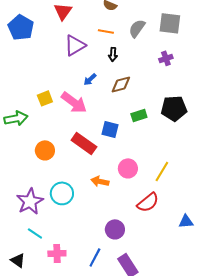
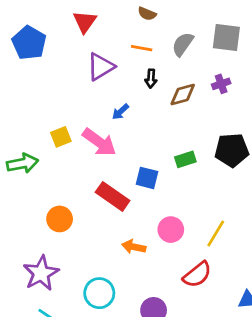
brown diamond: (121, 84) -> (183, 94), moved
orange circle: (45, 150) -> (60, 219), moved
cyan circle: (62, 193) -> (99, 293), moved

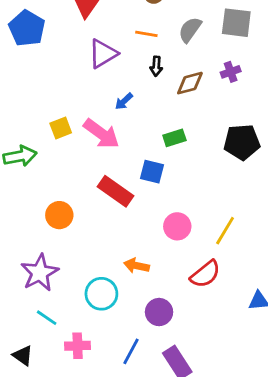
green rectangle: (185, 159) -> (174, 138), moved
orange arrow: (134, 247) -> (137, 266), moved

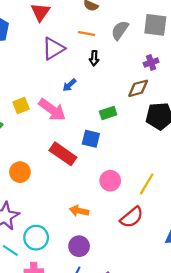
brown diamond: (190, 83) -> (138, 88), moved
cyan circle: (101, 294) -> (36, 238), moved
purple circle: (159, 312) -> (79, 246), moved

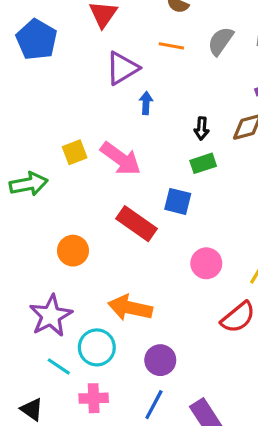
black arrow: (94, 58) -> (202, 128), moved
blue arrow: (69, 85) -> (146, 103), moved, turned 136
orange arrow: (79, 211) -> (130, 308), moved, size x1.5

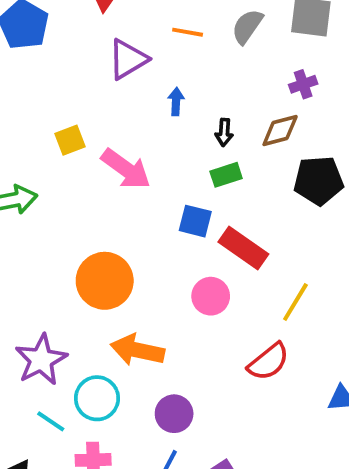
blue arrow: (146, 103) -> (176, 102), moved
yellow square: (75, 152) -> (70, 140), moved
red rectangle: (136, 224) -> (243, 248), moved
orange circle: (73, 251) -> (105, 281), moved, size x1.5
pink circle: (206, 263) -> (211, 296), moved

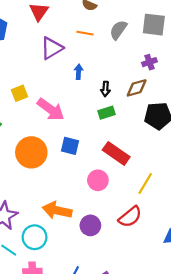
blue square: (195, 221) -> (70, 146), moved
orange circle: (105, 281) -> (31, 152), moved
purple circle: (174, 414) -> (90, 225), moved

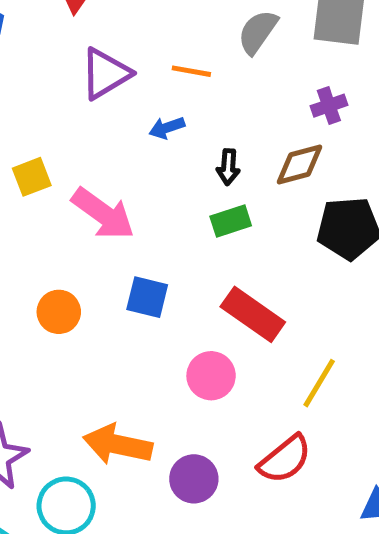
orange line: (85, 33) -> (191, 71), moved
blue arrow: (79, 72) -> (167, 128), turned -112
orange circle: (31, 152) -> (59, 312), size x0.6

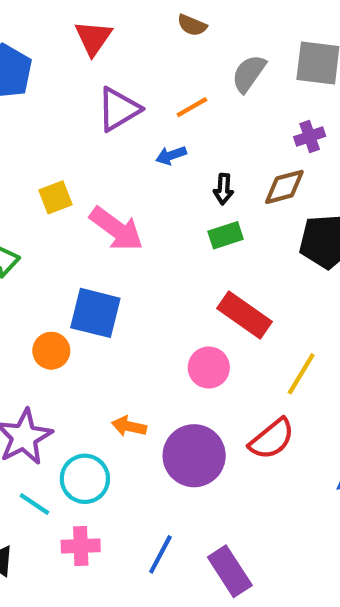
orange line: (191, 71) -> (192, 107), turned -40
blue square: (147, 297) -> (95, 313), moved, size x1.4
orange circle: (59, 312) -> (51, 351), moved
orange arrow: (118, 444) -> (129, 426), size x0.6
purple circle: (194, 479) -> (194, 456), size x1.5

